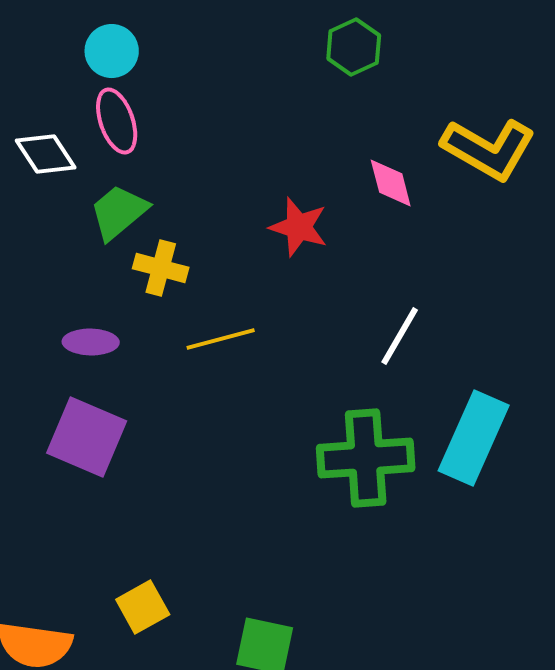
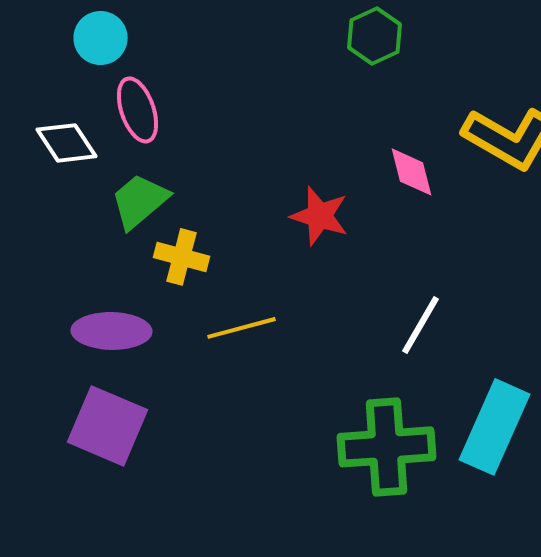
cyan circle: (112, 51) -> (100, 38), moved
purple ellipse: (91, 342) -> (112, 331), size x1.4

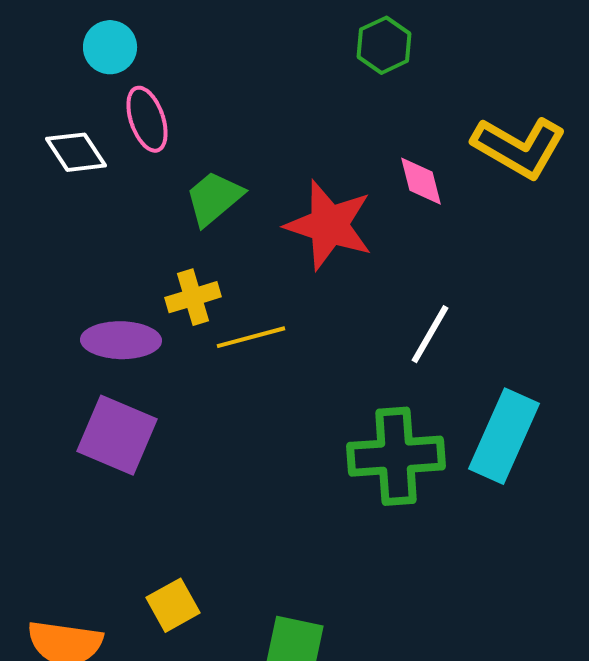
green trapezoid: (140, 201) -> (214, 198), moved
red star: (320, 216) -> (329, 225), size x1.5
yellow cross: (182, 257) -> (193, 297), moved, turned -32

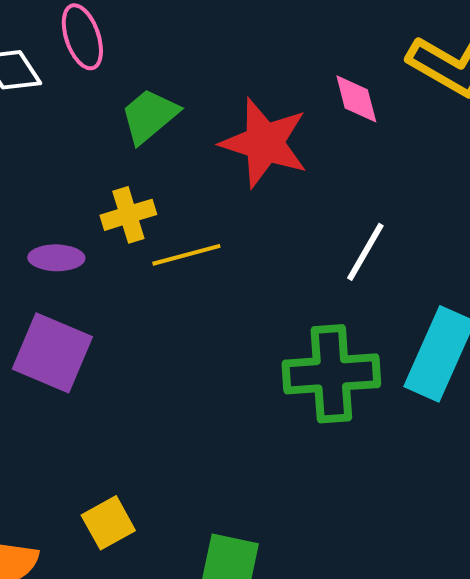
purple ellipse: (121, 340) -> (56, 258), size x0.7

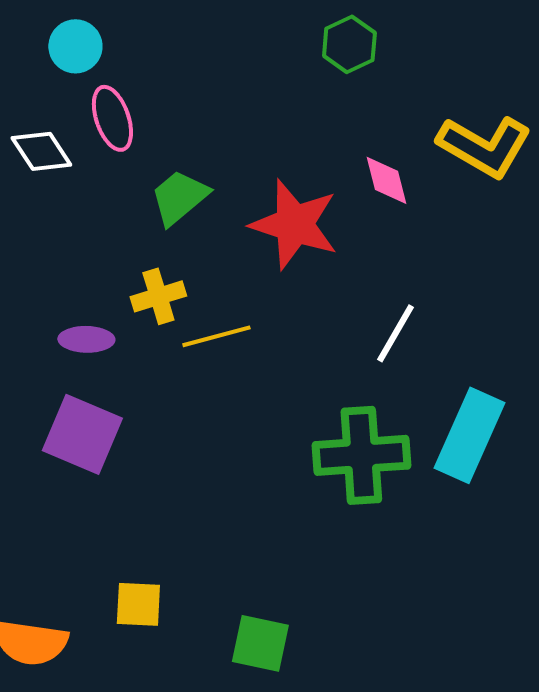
yellow square: (108, 523) -> (138, 604), turned 32

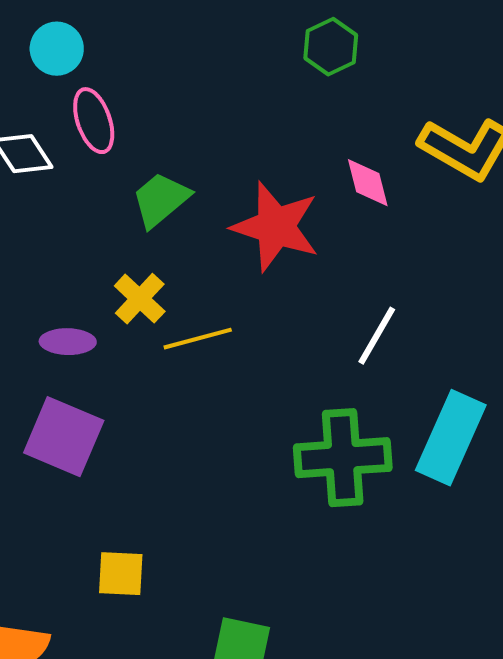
yellow cross: (158, 296) -> (140, 299), turned -30
yellow square: (138, 604) -> (121, 574), moved

